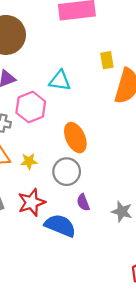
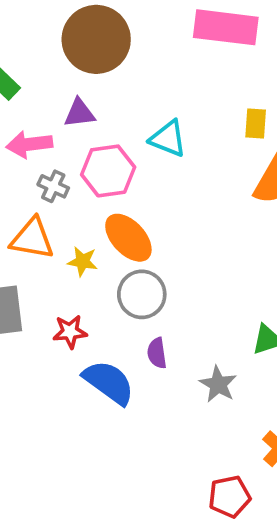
orange ellipse: (75, 138) -> (128, 238), moved, turned -32
red star: (32, 202) -> (70, 332), size x0.7

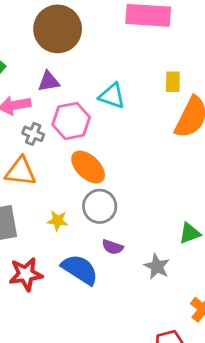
yellow star: (83, 261) -> (58, 221), moved
red star: (70, 332) -> (26, 274), moved, size x1.4
purple semicircle: (157, 353) -> (113, 247), turned -60

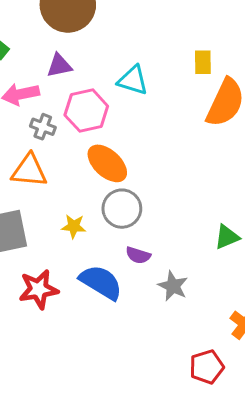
gray star: (157, 267) -> (173, 286), moved

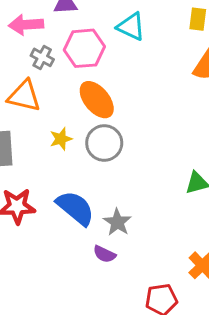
yellow star: (74, 226) -> (61, 139), moved, turned -30
purple semicircle: (138, 255) -> (104, 254), moved
gray star: (173, 286) -> (117, 222), moved

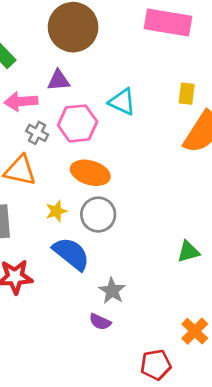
orange ellipse: (97, 100) -> (90, 173), turned -33
blue semicircle: (75, 208) -> (71, 254), moved

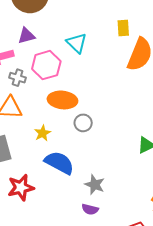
cyan triangle: (122, 102) -> (77, 43), turned 30
gray circle: (98, 215) -> (83, 123), moved, size x0.7

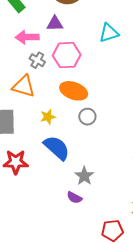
cyan triangle: (77, 43) -> (109, 33), moved, turned 45

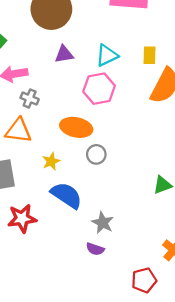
purple triangle: (55, 24) -> (64, 54), moved
pink hexagon: (67, 55) -> (99, 89), moved

